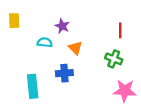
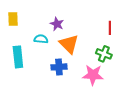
orange triangle: (75, 48) -> (69, 44), size x1.5
cyan rectangle: (33, 86) -> (18, 57), moved
pink star: (125, 91) -> (93, 75), moved

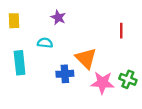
purple star: (57, 24) -> (58, 17), moved
orange triangle: (69, 44) -> (86, 58), moved
green cross: (104, 54) -> (128, 79), moved

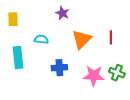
purple star: (58, 17) -> (62, 13), moved
red line: (121, 31) -> (111, 37), moved
orange triangle: (86, 58) -> (82, 39), moved, turned 30

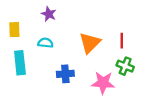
purple star: (62, 13) -> (49, 14), moved
yellow rectangle: (13, 19) -> (14, 30), moved
green cross: (117, 73) -> (125, 66), moved

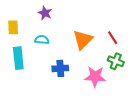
red line: (122, 41) -> (113, 38), turned -32

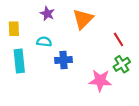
orange triangle: (83, 40) -> (83, 19), moved
green cross: (116, 61) -> (122, 64), turned 35
blue cross: (60, 68) -> (64, 60), moved

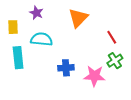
purple star: (47, 14) -> (36, 13), moved
cyan semicircle: (44, 42) -> (42, 39), size x1.5
blue cross: (64, 60) -> (66, 68), moved

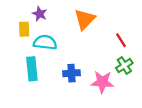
yellow rectangle: (13, 27) -> (24, 29), moved
cyan rectangle: (18, 58) -> (32, 69), moved

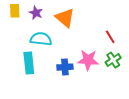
orange triangle: (85, 19) -> (65, 18), moved, turned -35
yellow rectangle: (24, 29) -> (15, 11), moved
pink star: (102, 82) -> (88, 60), moved

